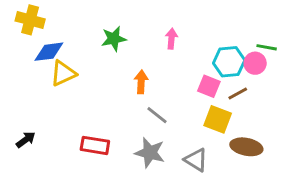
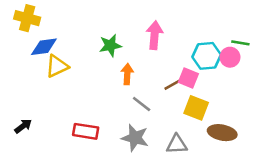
green star: (114, 39) -> (110, 45), moved
pink arrow: (171, 39) -> (155, 35), size x1.5
brown line: (238, 93) -> (173, 84), moved
gray triangle: (196, 160) -> (177, 144), turned -35

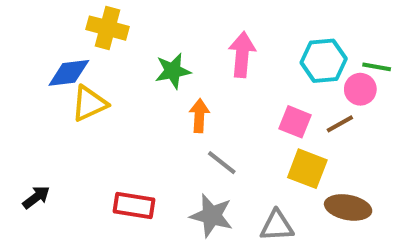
yellow cross: (27, 18) -> (108, 28), moved
cyan hexagon: (207, 56) -> (324, 61), moved
brown line: (173, 84) -> (340, 124), moved

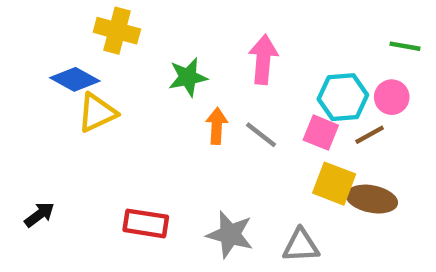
cyan hexagon: (324, 61) -> (343, 97), moved
green line: (377, 67) -> (405, 46), moved
blue diamond: (69, 73) -> (75, 79), turned 36
gray line: (222, 163) -> (261, 135), moved
brown ellipse: (348, 207) -> (372, 199), moved

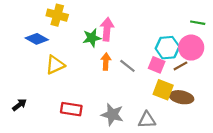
pink arrow: (263, 59) -> (107, 29), moved
pink circle: (392, 97) -> (191, 48), size x1.5
yellow triangle: (97, 113) -> (55, 65), moved

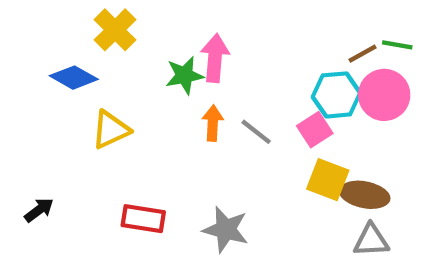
yellow cross: (57, 15) -> (115, 30), turned 30
pink square: (157, 65) -> (315, 130), turned 35
brown line: (180, 66) -> (362, 54), moved
gray triangle: (147, 120) -> (371, 240), moved

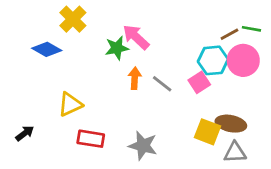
pink arrow: (215, 58) -> (136, 37), turned -52
yellow triangle: (111, 130) -> (70, 104), moved
yellow square: (328, 180) -> (208, 132), moved

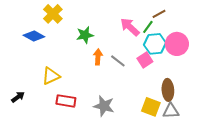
green line: (251, 29) -> (148, 27), moved, turned -64
brown line: (229, 34) -> (159, 14), moved
pink arrow: (136, 37) -> (130, 27), moved
brown ellipse: (231, 124) -> (168, 90), turned 75
yellow square: (208, 132) -> (151, 107), moved

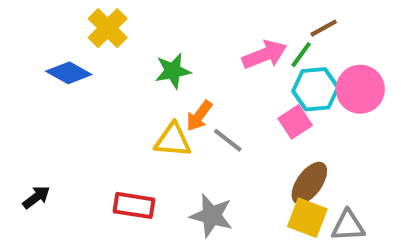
pink arrow: (130, 27) -> (264, 55), turned 115
orange arrow: (98, 57) -> (199, 116), turned -147
gray line: (118, 61) -> (228, 140), moved
yellow triangle: (51, 76) -> (173, 140), moved, turned 30
brown ellipse: (168, 90) -> (309, 183), moved, turned 40

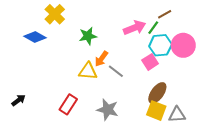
red rectangle: (134, 205) -> (68, 104), turned -66

